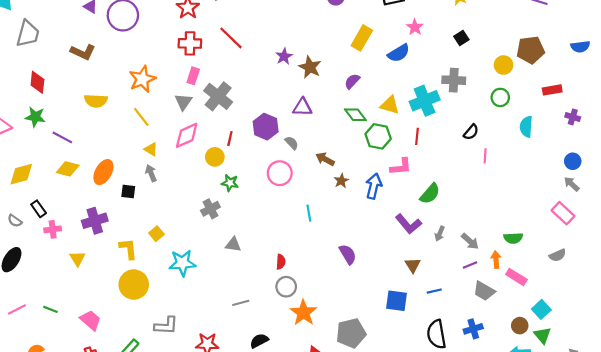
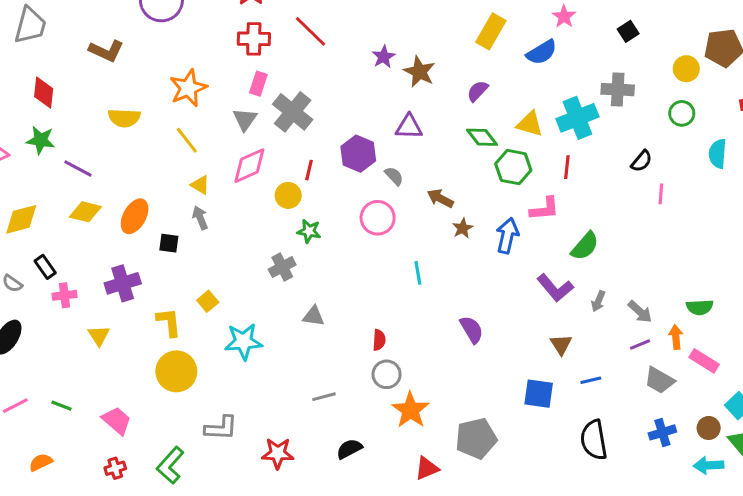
blue cross: (473, 329) -> (662, 432), moved

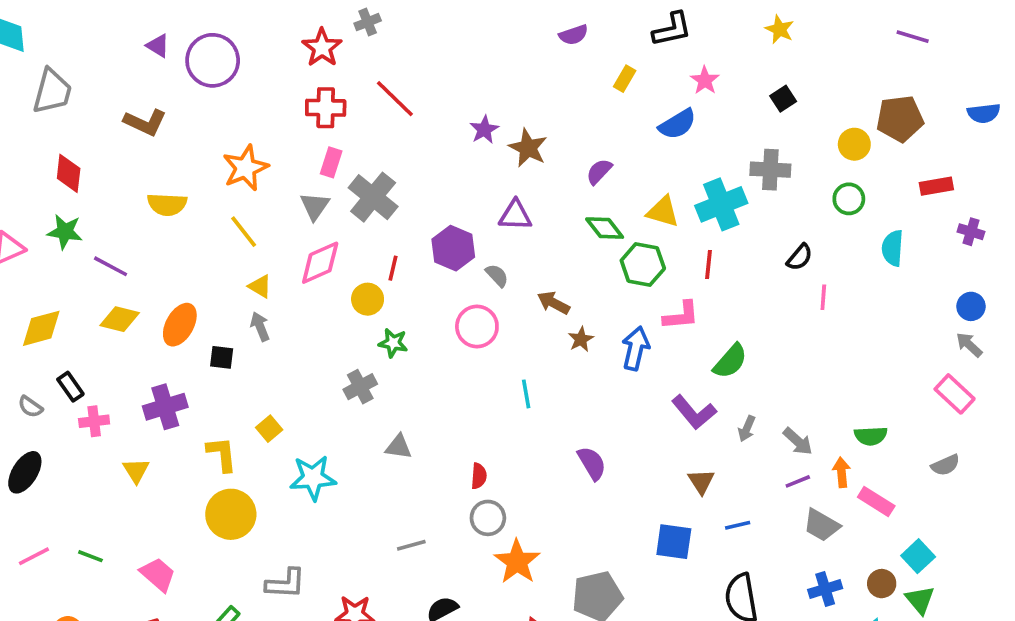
yellow rectangle: (491, 31) -> (625, 79), moved, size x0.6

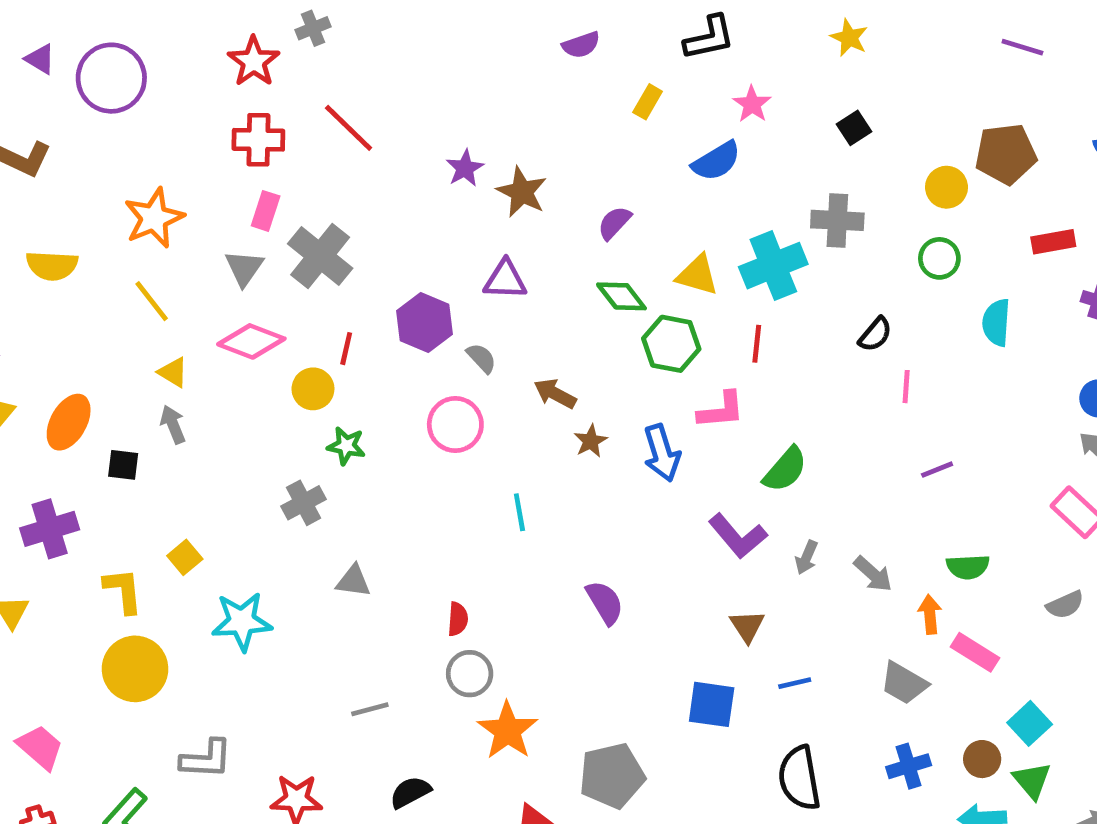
pink diamond: (320, 263) -> (251, 341), turned 45
blue arrow: (636, 348) -> (662, 453), turned 150
purple line: (798, 481) -> (937, 470), moved

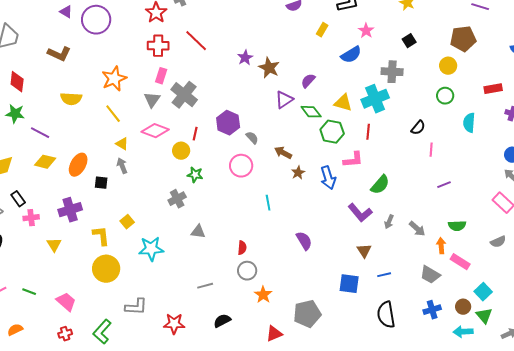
brown pentagon: (1006, 154) -> (463, 39), moved
gray cross: (837, 220) -> (392, 72), moved
purple triangle: (505, 280) -> (284, 100), moved, turned -36
orange star: (508, 731) -> (263, 295), size x0.7

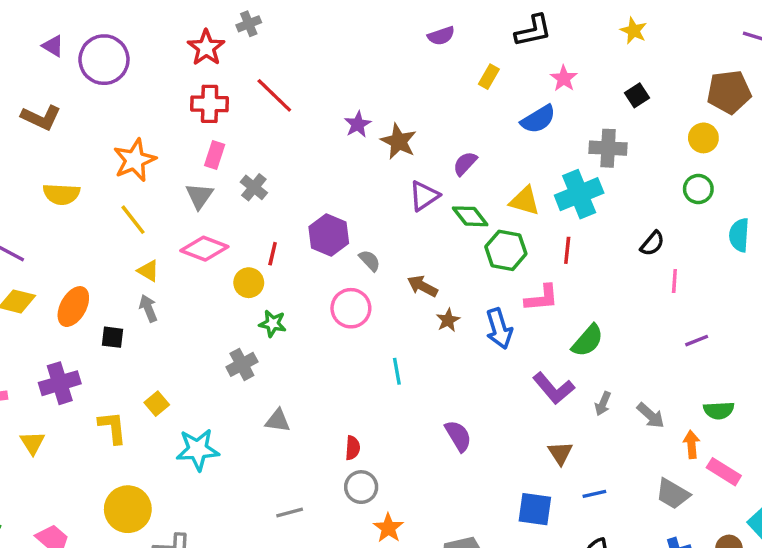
gray cross: (184, 95) -> (254, 187), size x0.6
yellow circle: (106, 269) -> (128, 509), moved

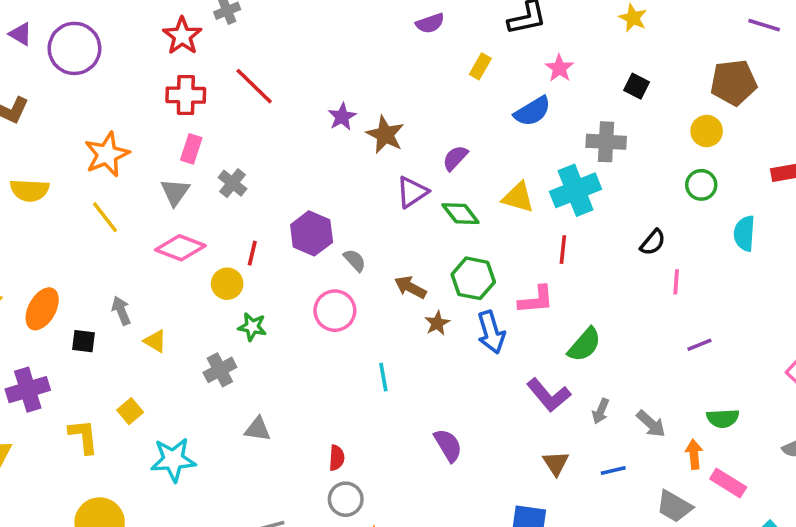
black square: (637, 95) -> (637, 86), turned -30
green hexagon: (506, 250) -> (473, 278), moved
yellow triangle: (148, 271) -> (155, 341), moved
blue line: (594, 494) -> (613, 470), moved

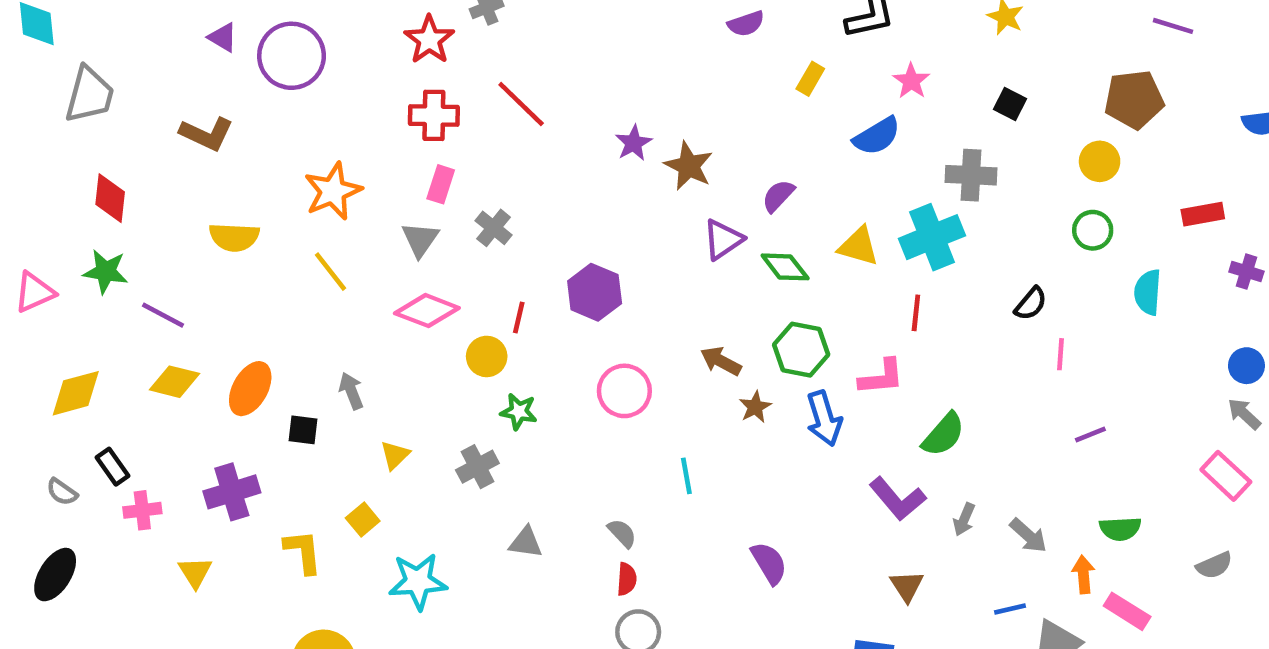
gray semicircle: (355, 260) -> (622, 533), moved
yellow triangle: (155, 341) -> (395, 455), moved, turned 45
blue line: (613, 470) -> (1010, 609), moved

